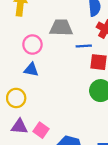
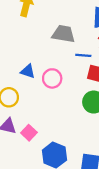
pink circle: (32, 45) -> (52, 78), moved

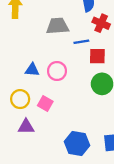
pink square: (29, 133) -> (45, 104), moved

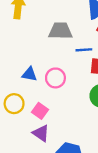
purple triangle: (26, 127) -> (41, 133), moved, turned 30

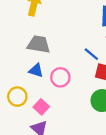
gray trapezoid: (60, 31) -> (39, 44), moved
blue line: (84, 50) -> (91, 54), turned 35

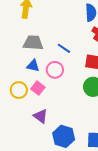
blue line: (91, 54) -> (64, 48), moved
pink square: (41, 107) -> (38, 88), moved

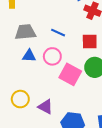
pink square: (38, 88) -> (70, 74), moved, size x1.5
yellow circle: (19, 90) -> (20, 99), moved

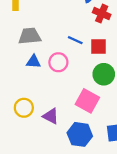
blue line: (58, 33) -> (75, 40), moved
pink square: (70, 74) -> (87, 101), moved

